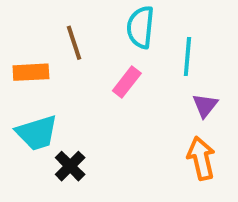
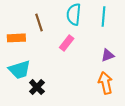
cyan line: (187, 57) -> (103, 16), moved
purple triangle: (205, 105) -> (108, 55), turned 32

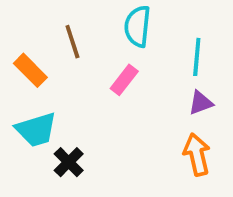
cyan line: (103, 16) -> (197, 57), moved
orange rectangle: (16, 38) -> (30, 70), turned 48

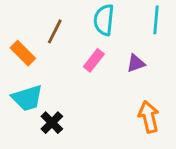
brown line: (72, 42) -> (55, 31), turned 45
cyan line: (197, 57) -> (156, 20), moved
purple triangle: (201, 103) -> (136, 63), moved

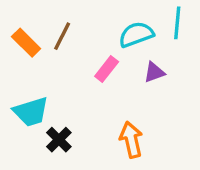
cyan semicircle: (104, 20) -> (136, 34), moved, turned 64
orange rectangle: (23, 53) -> (26, 43), moved
orange arrow: (149, 117) -> (131, 140), moved

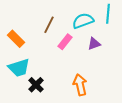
brown line: (62, 36) -> (49, 25), moved
orange rectangle: (26, 43) -> (16, 39), moved

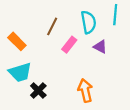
cyan semicircle: (83, 21) -> (88, 22), turned 100
purple triangle: (94, 44) -> (100, 47), turned 48

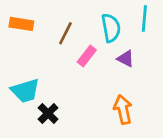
orange rectangle: (17, 41) -> (21, 24), moved, turned -36
orange arrow: (85, 91) -> (123, 109), moved

